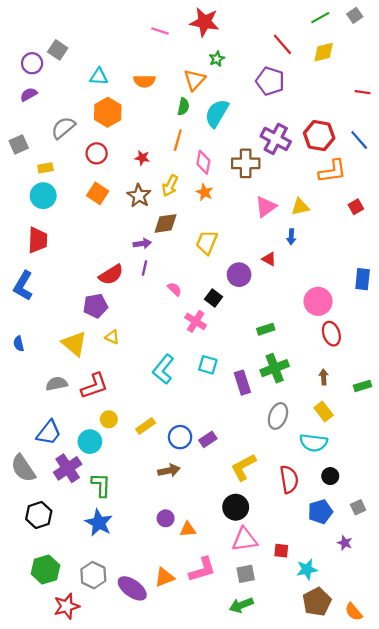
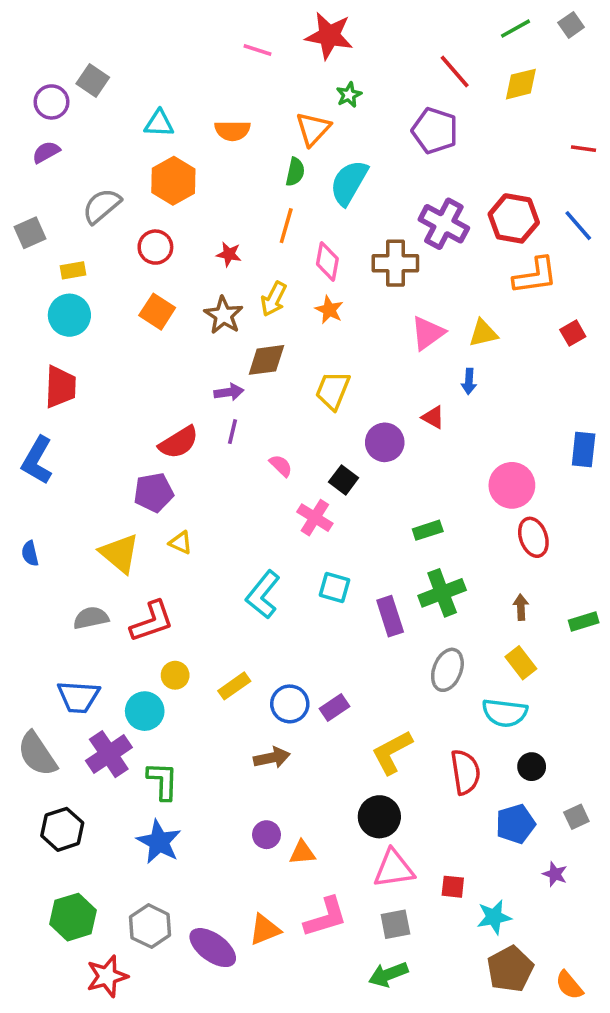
blue trapezoid: (49, 433) -> (78, 697), turned 56

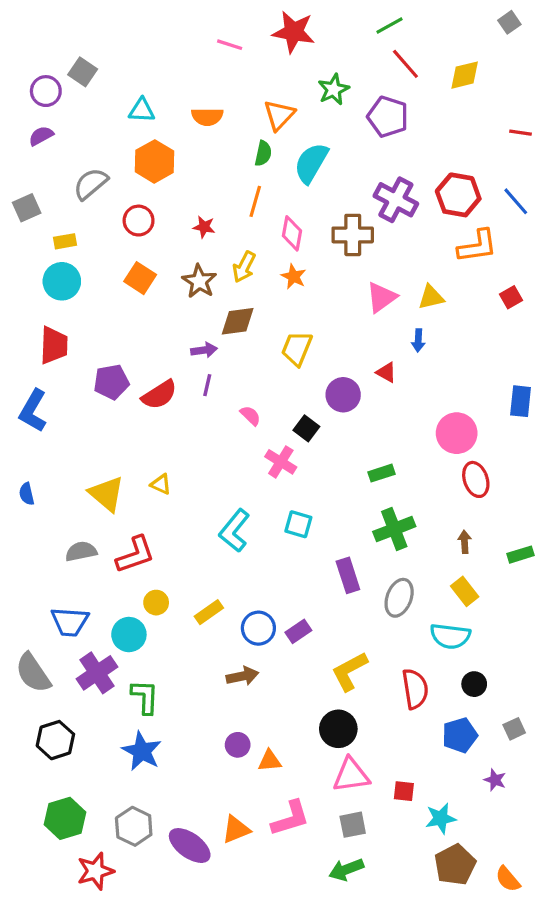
green line: (516, 29) -> (389, 26), moved
green star: (349, 95) -> (334, 89), moved, size x1.4
purple pentagon: (154, 493) -> (111, 382), moved
purple rectangle: (390, 616) -> (348, 575), moved

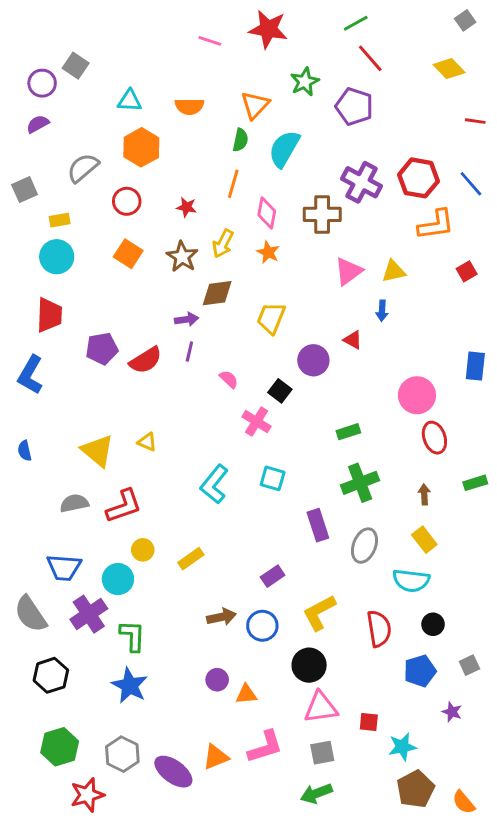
yellow diamond: (465, 75) -> (449, 69), moved, turned 60
green rectangle: (521, 555) -> (475, 483), moved
blue circle: (258, 628) -> (262, 626), moved

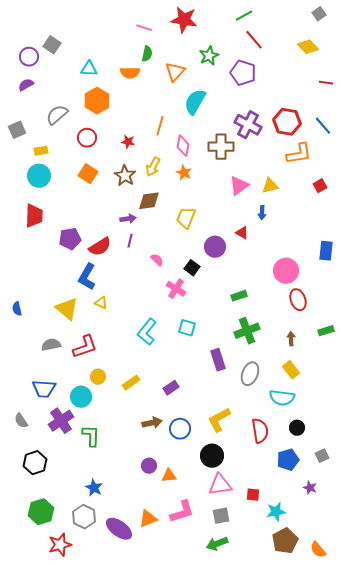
green semicircle: (240, 140) -> (147, 54), moved
blue L-shape: (30, 375) -> (87, 277), moved
purple rectangle: (273, 576) -> (171, 388), moved
gray semicircle: (30, 614) -> (21, 421), size x0.6
blue star: (130, 686) -> (94, 488), moved, size x0.7

